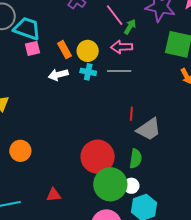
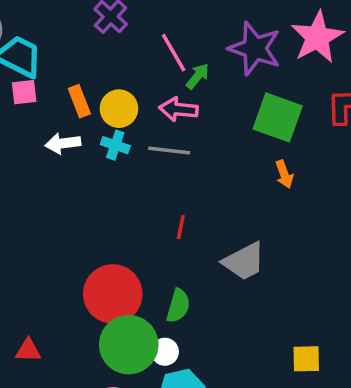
gray trapezoid: (149, 129) -> (244, 261), moved

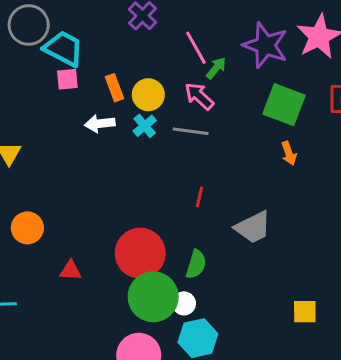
pink arrow: (179, 109) -> (199, 96), turned 36
cyan cross: (115, 145) -> (145, 126), turned 30
red triangle: (28, 350) -> (70, 271), moved

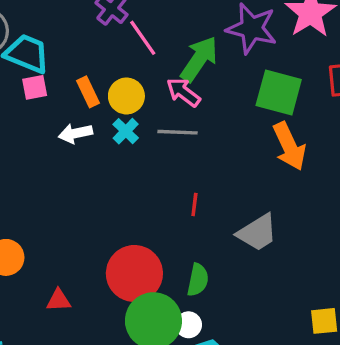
pink line: (196, 48) -> (143, 38), moved
green arrow: (216, 68) -> (199, 59), size x1.8
orange arrow: (289, 153) -> (289, 146), size x1.8

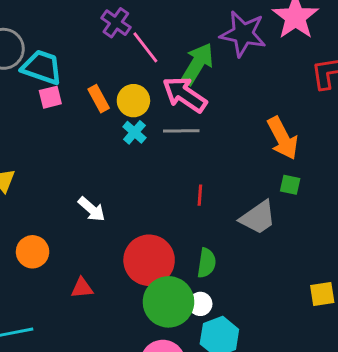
pink arrow: (183, 92) -> (185, 94), size x1.4
green square: (279, 92) -> (290, 185), moved, size x0.5
white arrow: (75, 133) -> (92, 209), moved, turned -124

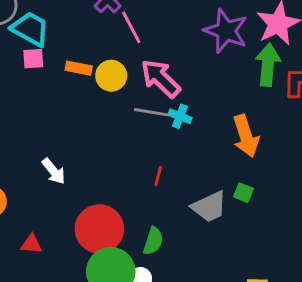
green arrow: (197, 64) -> (268, 65), moved, turned -36
orange rectangle: (99, 99) -> (79, 68), turned -60
cyan cross: (134, 132) -> (180, 116), moved, turned -30
green square: (290, 185) -> (243, 193), moved

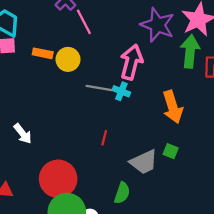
pink arrow: (161, 78) -> (131, 62), moved, turned 60
green semicircle: (153, 241) -> (122, 193), moved

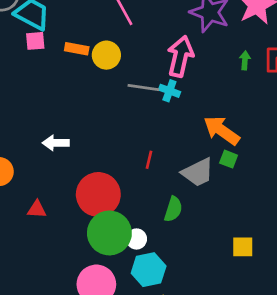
green arrow: (190, 51) -> (245, 60), moved, size x0.5
orange arrow: (173, 107) -> (222, 130), moved, turned 144
white arrow: (23, 134) -> (56, 143), turned 130
red line: (104, 138) -> (149, 160), moved

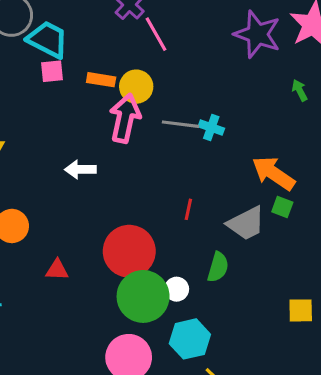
pink arrow: (180, 56) -> (125, 118), moved
green arrow: (245, 60) -> (300, 90), turned -30
white arrow: (56, 143) -> (80, 169), moved
white circle: (136, 239) -> (177, 289), moved

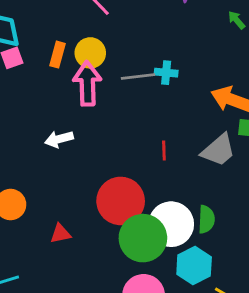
orange rectangle: (101, 80) -> (57, 55), turned -70
green semicircle: (218, 267) -> (206, 219), moved
white circle: (177, 289) -> (171, 224), size x2.0

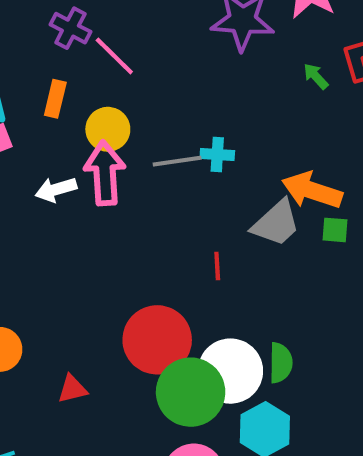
orange rectangle: (57, 55) -> (55, 99), moved
white arrow: (59, 139) -> (56, 189), moved
gray trapezoid: (218, 150) -> (276, 223), moved

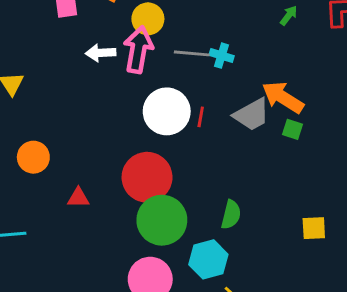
green arrow: (316, 76) -> (289, 15), moved, turned 66
red line: (217, 266) -> (201, 117), moved
white circle: (230, 371) -> (167, 111), moved

